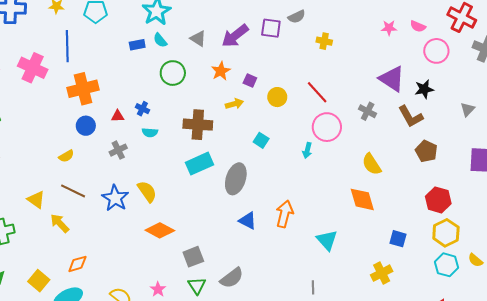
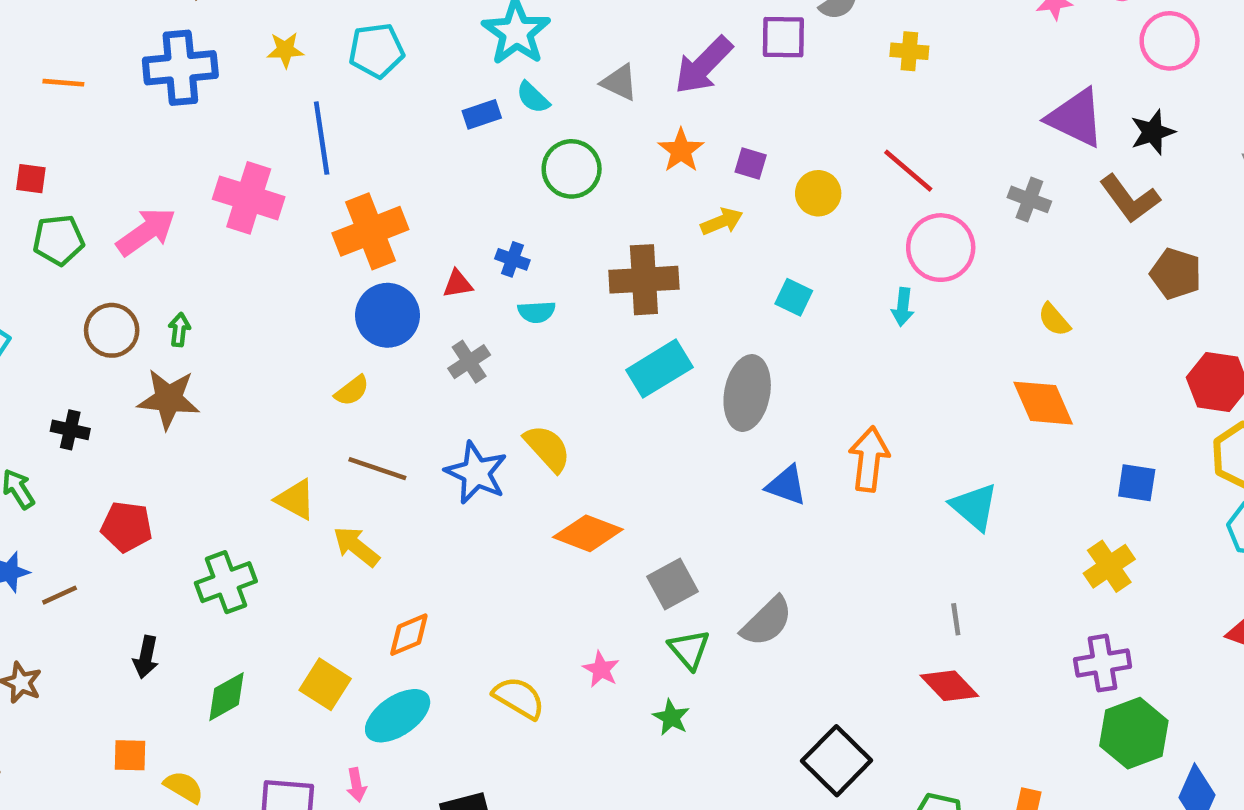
blue circle: (86, 126) -> (387, 315), size x1.4
yellow semicircle: (372, 164) -> (1054, 320), size x0.7

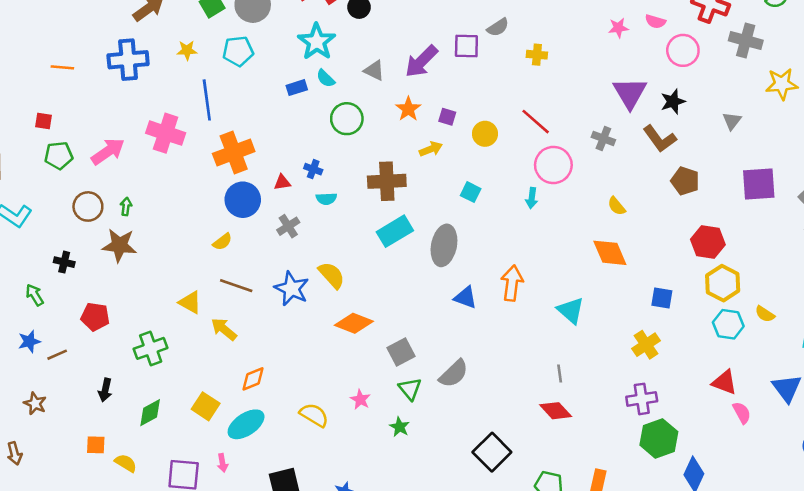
purple triangle: (1076, 118) -> (630, 93), turned 33

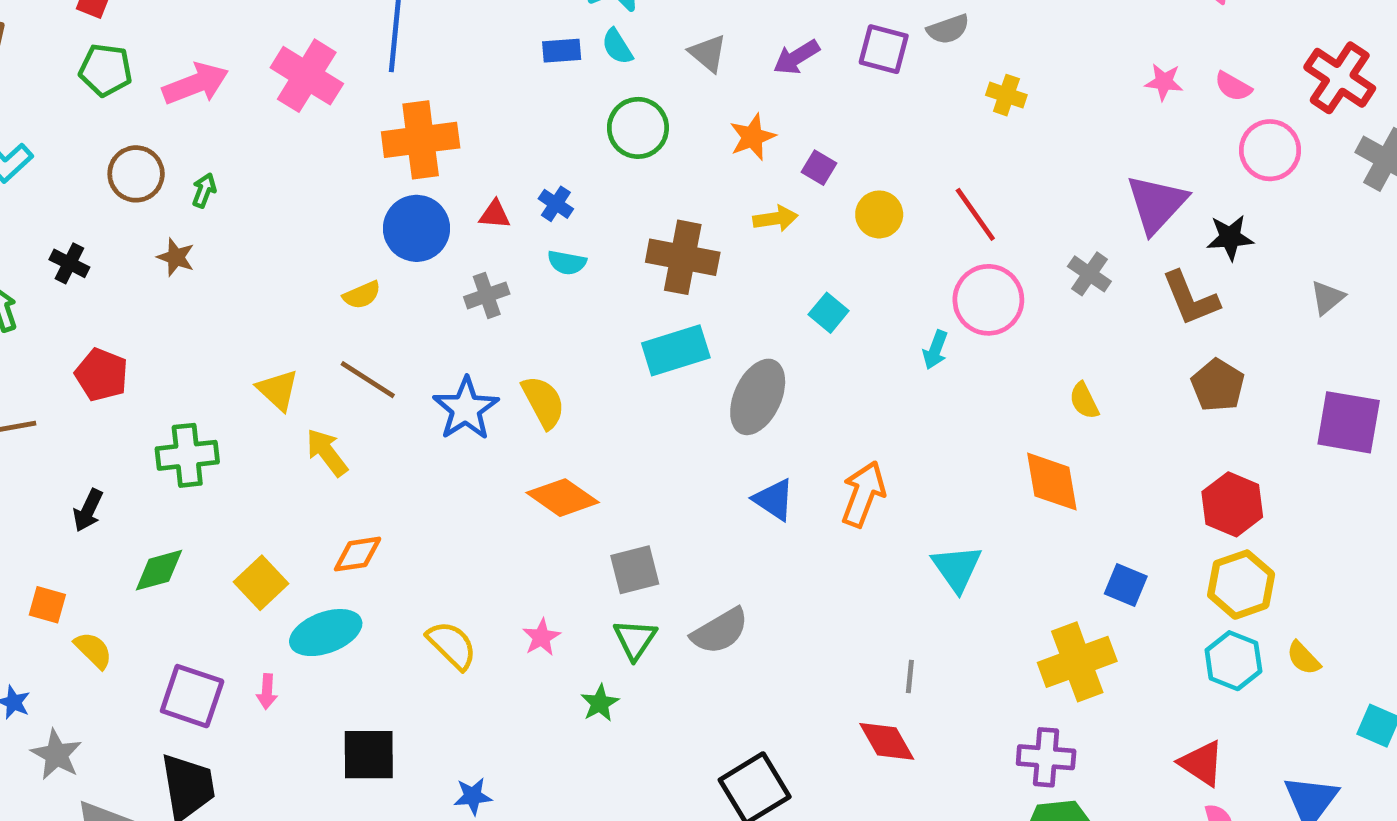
purple arrow: (421, 61) -> (796, 57), size x0.7
brown star: (119, 245) -> (176, 257), size x0.6
yellow cross: (646, 345) -> (1077, 662), size x1.4

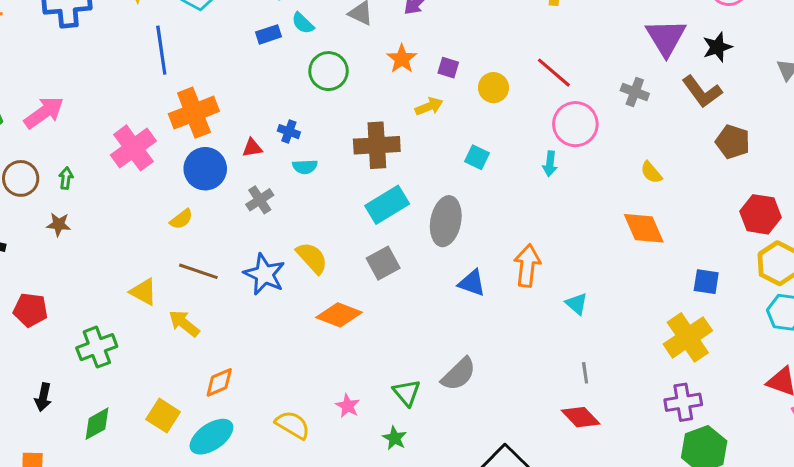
pink cross: (307, 76) -> (133, 148), moved, turned 36
cyan triangle: (957, 568) -> (577, 304), moved, size x0.7
gray square: (635, 570) -> (383, 263), moved

